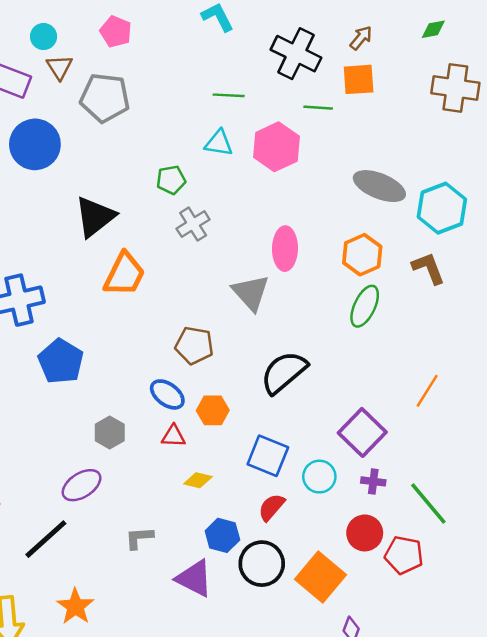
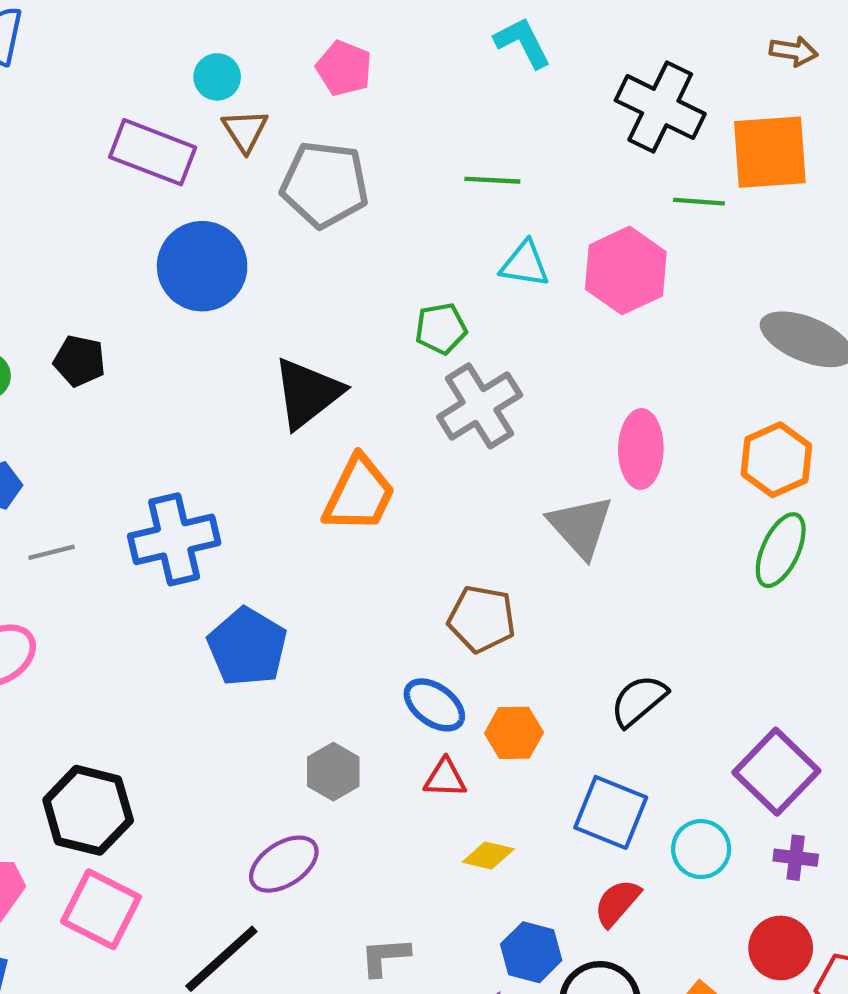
brown arrow: (361, 38) -> (794, 51), moved, turned 60
orange square: (359, 79) -> (770, 152), size x1.4
green line: (229, 95) -> (492, 180), moved
gray cross: (193, 224) -> (480, 406), size x1.4
black semicircle: (284, 372) -> (639, 701), moved, size x0.7

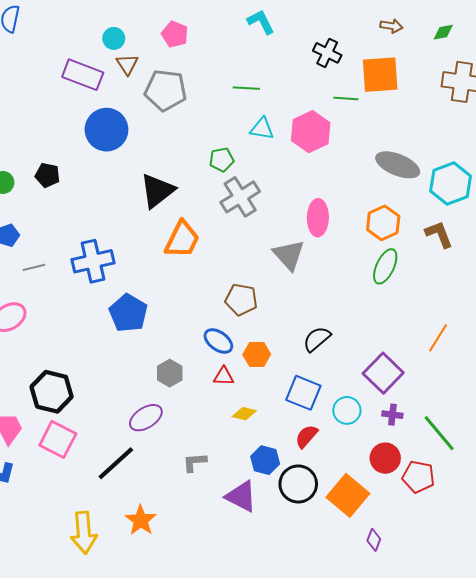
black cross: (660, 107) -> (327, 53), size x0.7

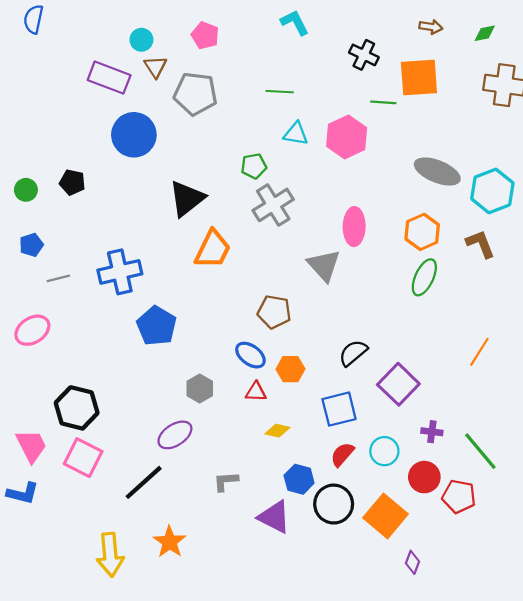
purple square: (383, 373) -> (398, 384), moved
blue square: (303, 393) -> (339, 409), turned -36
cyan circle: (347, 410) -> (384, 451), moved

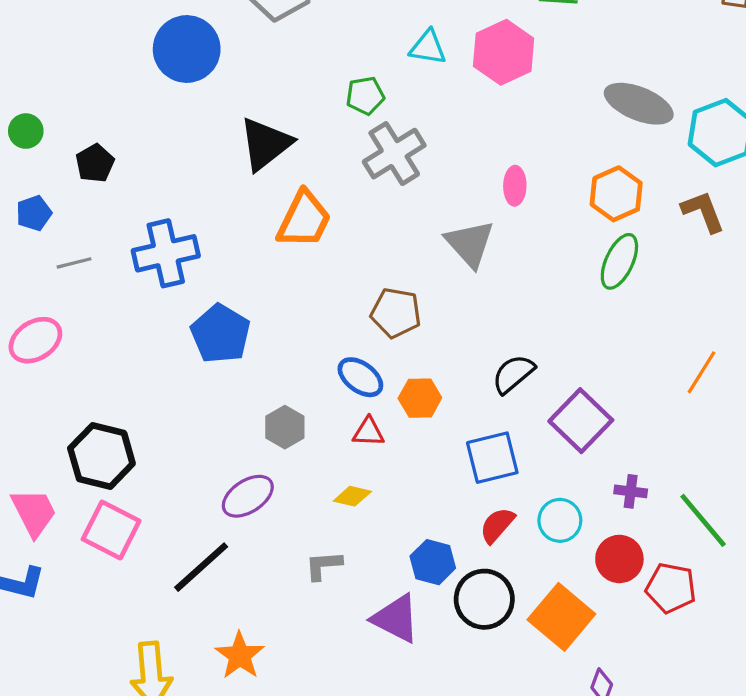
black pentagon: (72, 182) -> (95, 163), moved, turned 30
pink ellipse: (354, 227) -> (515, 186), size x0.7
yellow diamond: (277, 431) -> (352, 496), moved

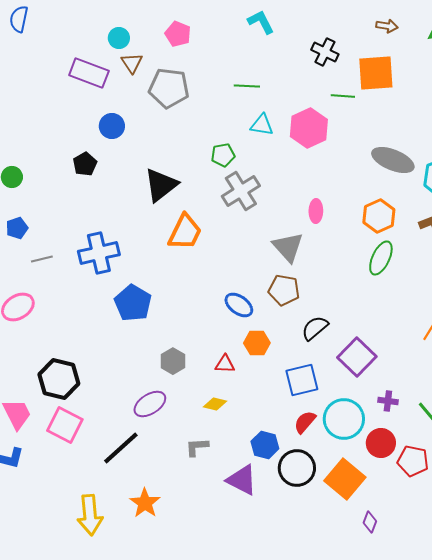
blue circle: (187, 49) -> (112, 126), size x0.6
black pentagon: (95, 163) -> (85, 164), moved
brown pentagon: (396, 313) -> (284, 290), moved
blue ellipse: (360, 377) -> (239, 305), moved
cyan circle: (560, 520) -> (344, 419), size x1.5

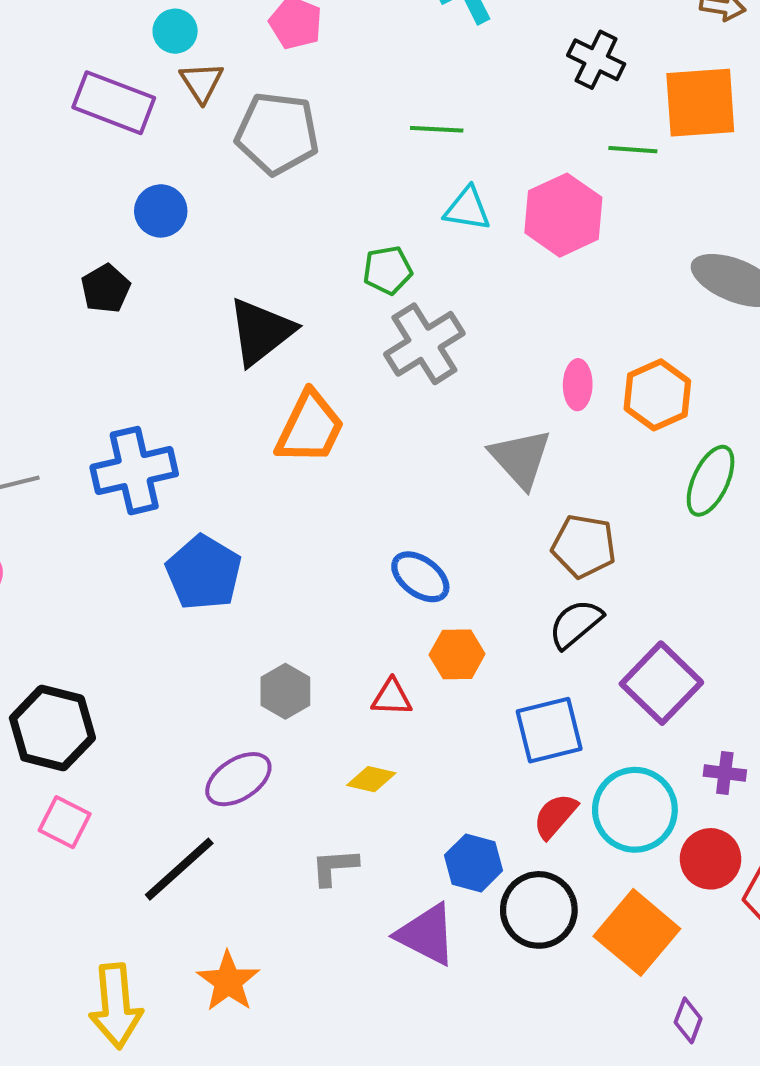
orange hexagon: (379, 216) -> (657, 395), moved
brown pentagon: (284, 290) -> (584, 546), moved
pink square: (65, 425) -> (65, 822), size x0.7

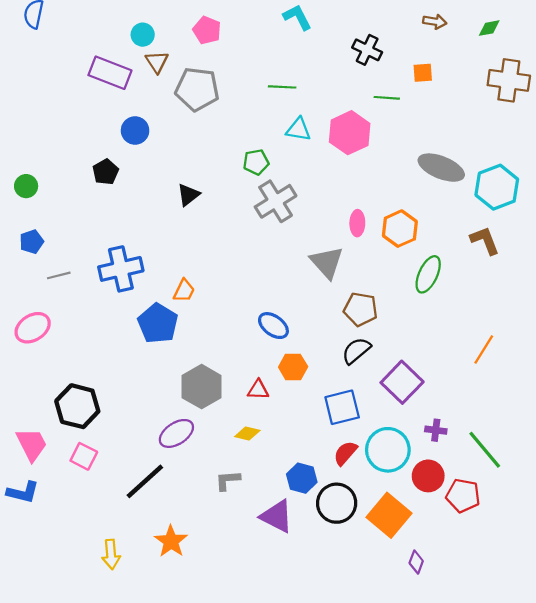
orange square: (700, 103) -> (423, 73), size x0.5
black triangle: (261, 332) -> (188, 195), size x0.6
orange trapezoid: (310, 428) -> (184, 291), moved, size x0.6
gray hexagon: (285, 691) -> (202, 387), size x1.5
yellow arrow: (116, 1006) -> (111, 554), size x0.7

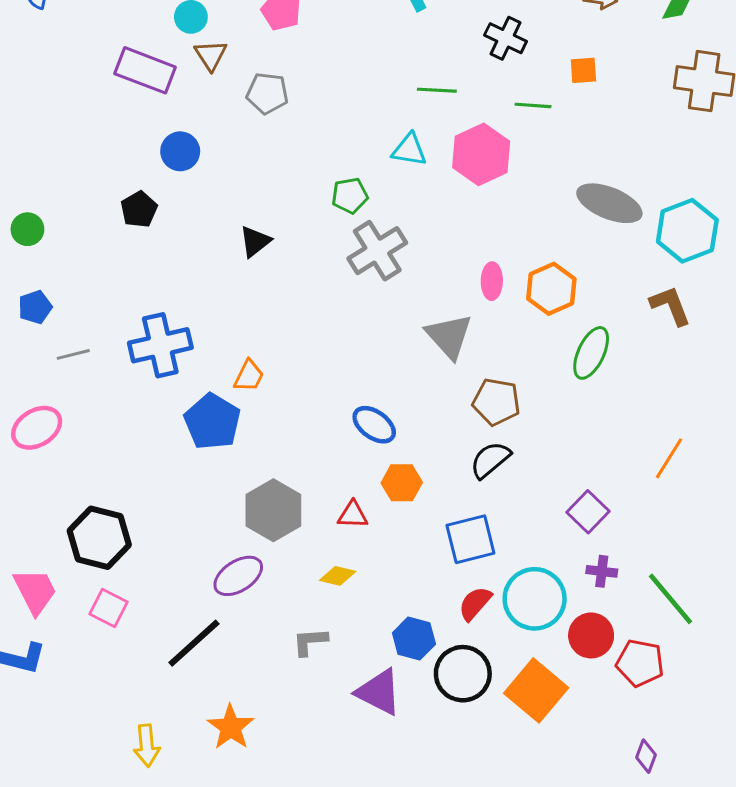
green line: (282, 87) -> (437, 90), moved
gray pentagon: (197, 89) -> (267, 93), size x0.7
purple square: (402, 382) -> (588, 512), moved, size x0.7
purple diamond: (416, 562) -> (646, 756), moved

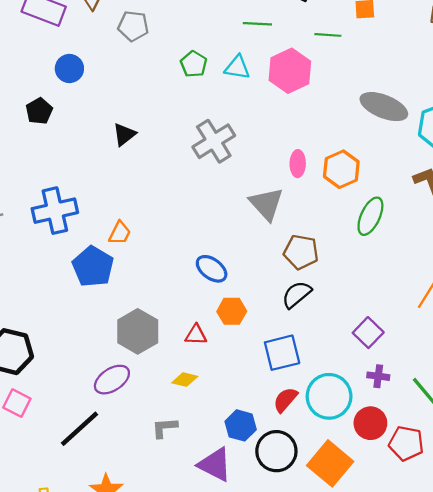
green pentagon: (350, 196) -> (194, 64), moved, turned -30

